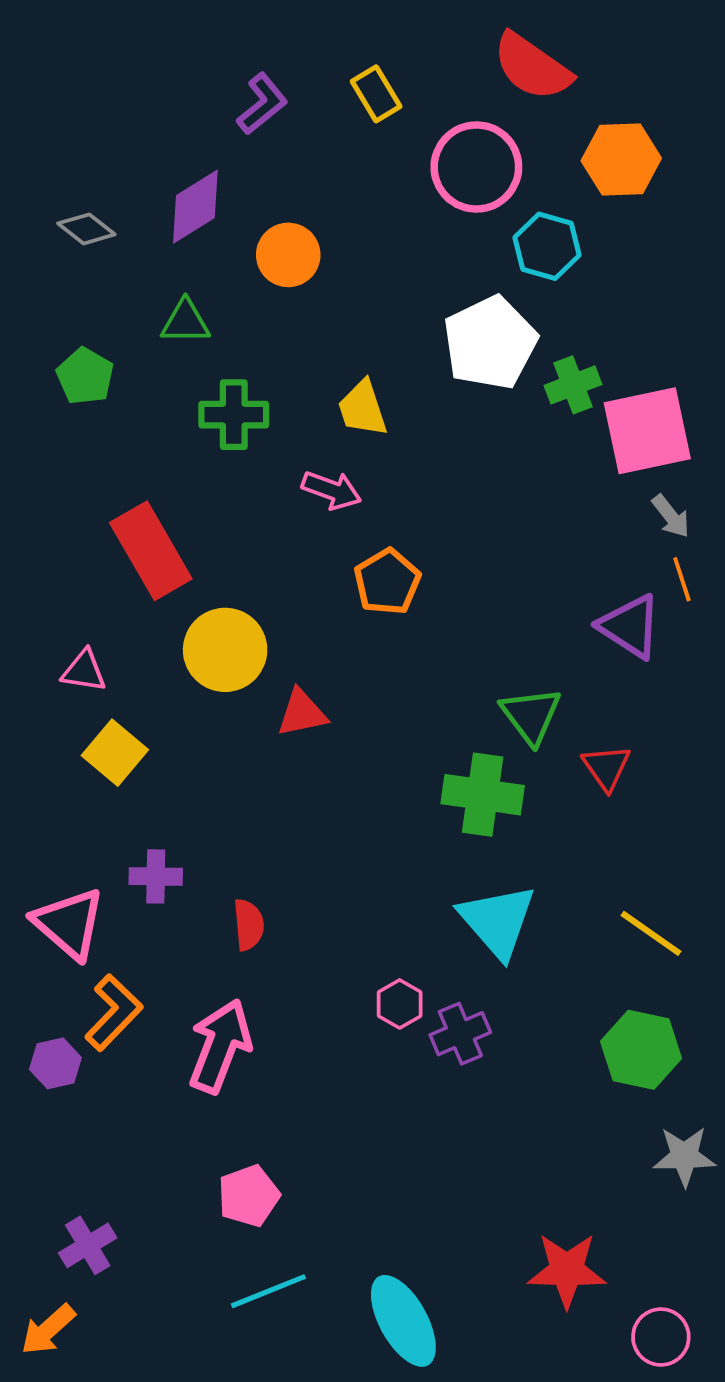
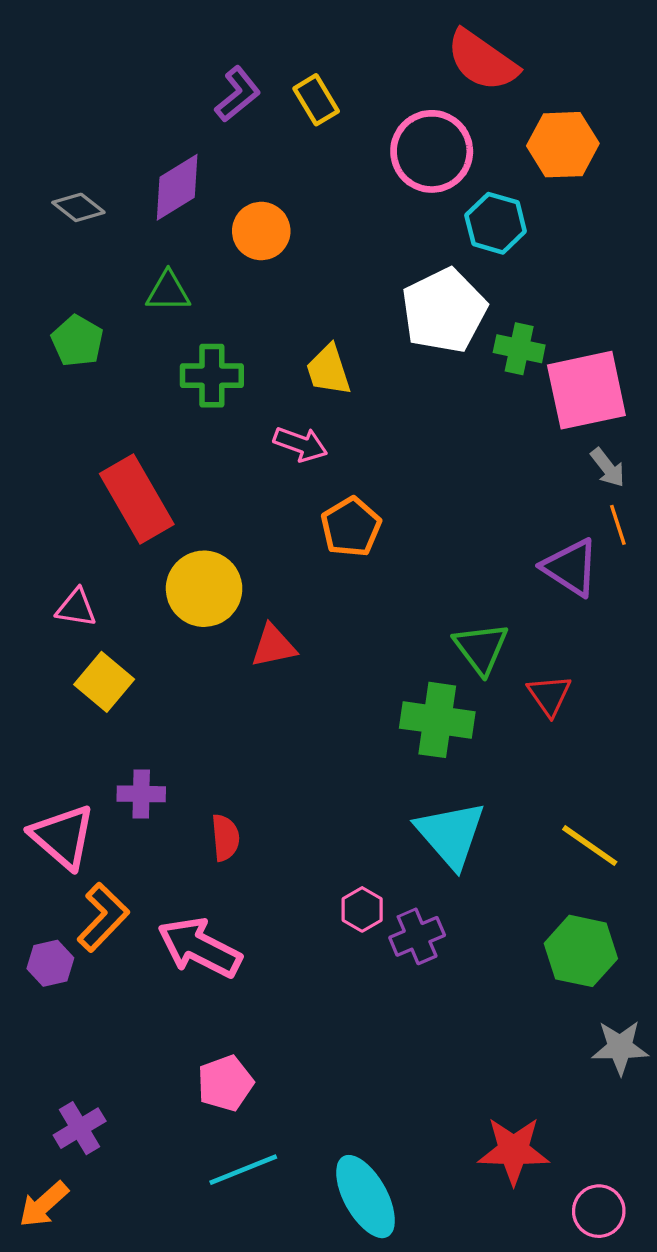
yellow rectangle: (376, 94) -> (316, 100), moved
green cross: (573, 385) -> (519, 349), turned 33
pink arrow: (220, 1046) -> (200, 948), turned -84

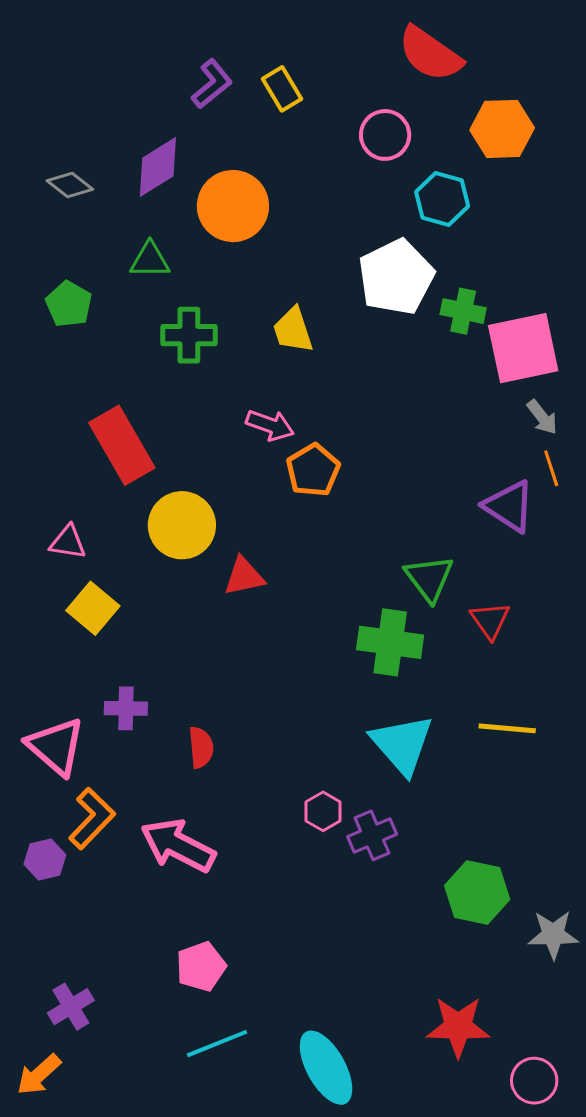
pink circle: (432, 151) -> (385, 135), size x0.7
orange circle: (261, 231) -> (233, 206), size x1.4
pink arrow: (300, 444) -> (270, 425), moved
yellow line: (590, 846) -> (507, 728), moved, turned -30
green hexagon: (581, 951) -> (477, 893), moved

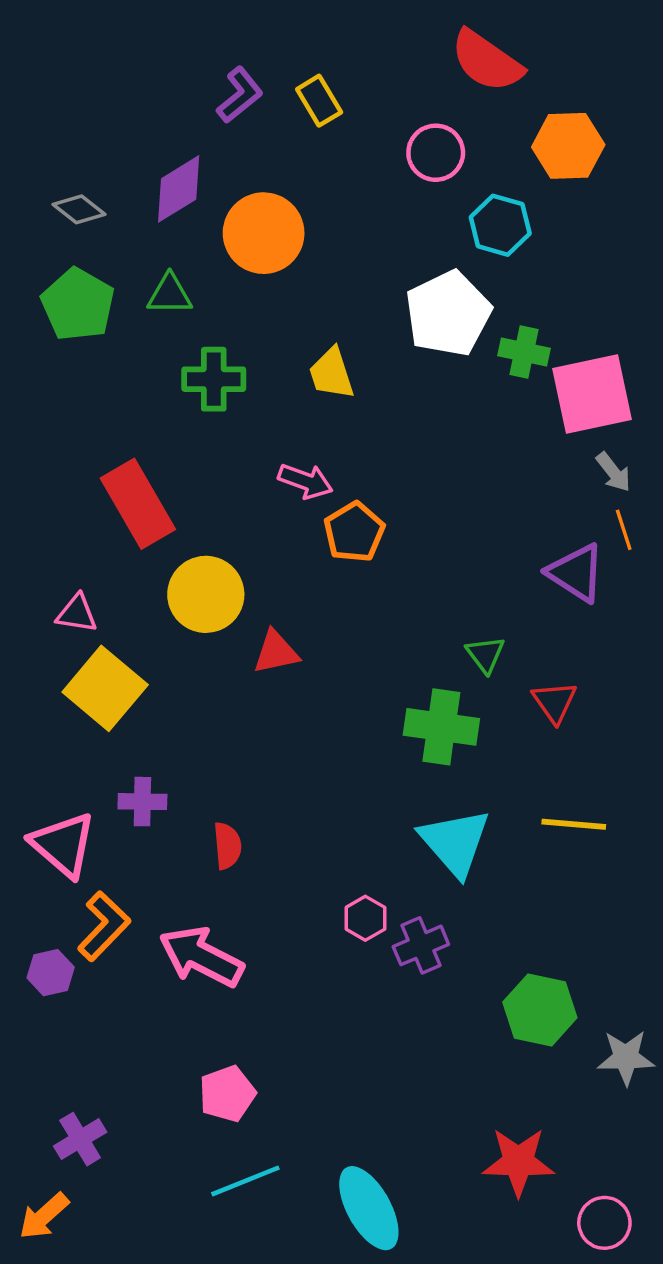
green pentagon: (69, 304) -> (78, 304), moved, size x1.4
green triangle: (429, 578) -> (486, 654), size x0.7
yellow square: (93, 608) -> (105, 688), size x1.4

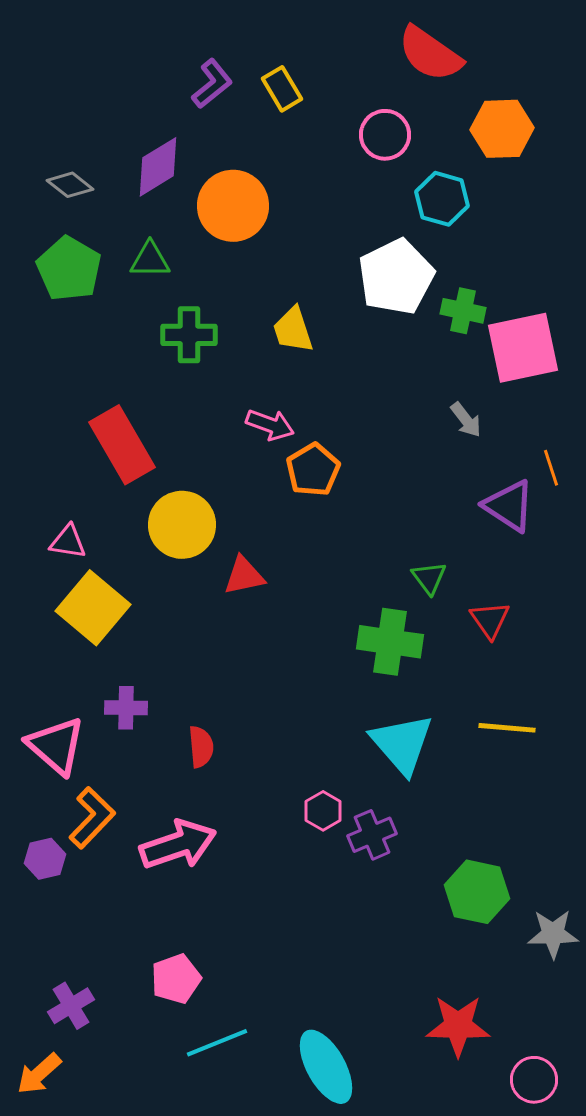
gray arrow: (613, 472) -> (466, 420), moved
pink arrow: (201, 957) -> (178, 845), turned 134
pink pentagon: (227, 1094) -> (176, 979), moved

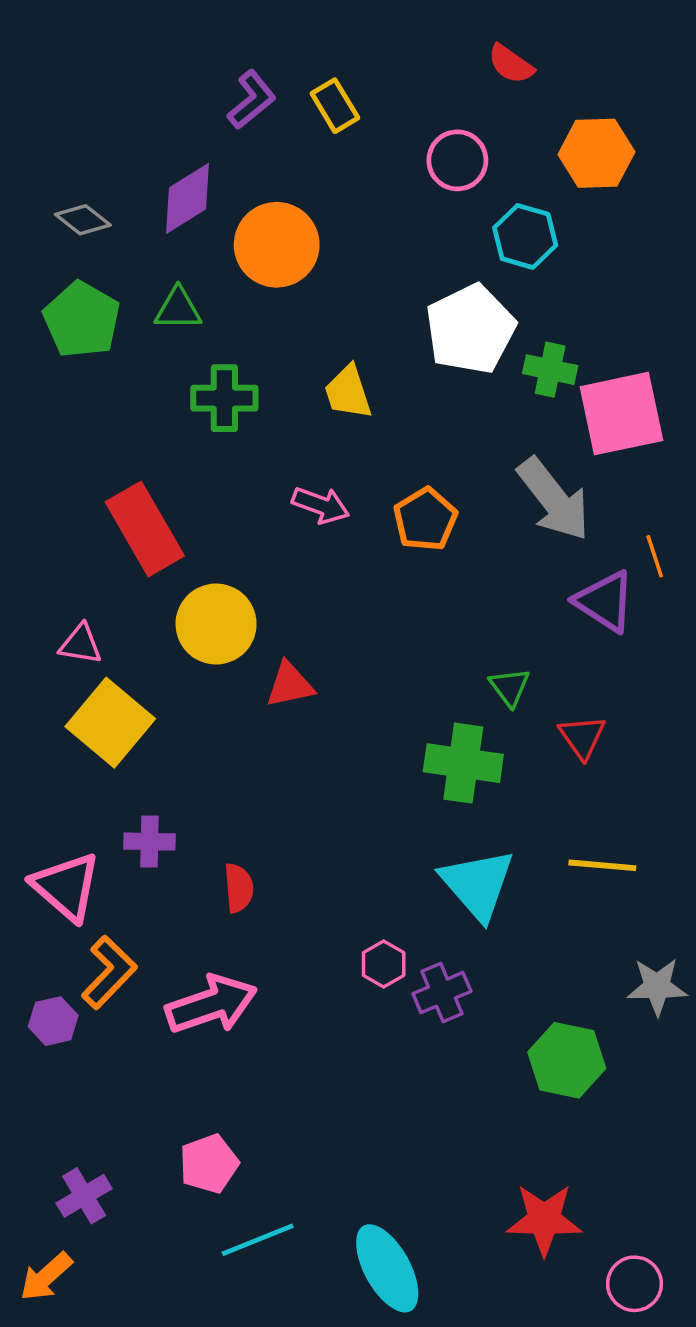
red semicircle: (430, 54) -> (511, 64), size x0.6
gray arrow: (466, 420) -> (554, 499), size x2.0
orange pentagon: (313, 470) -> (425, 519), moved
gray star: (553, 934) -> (657, 987), moved

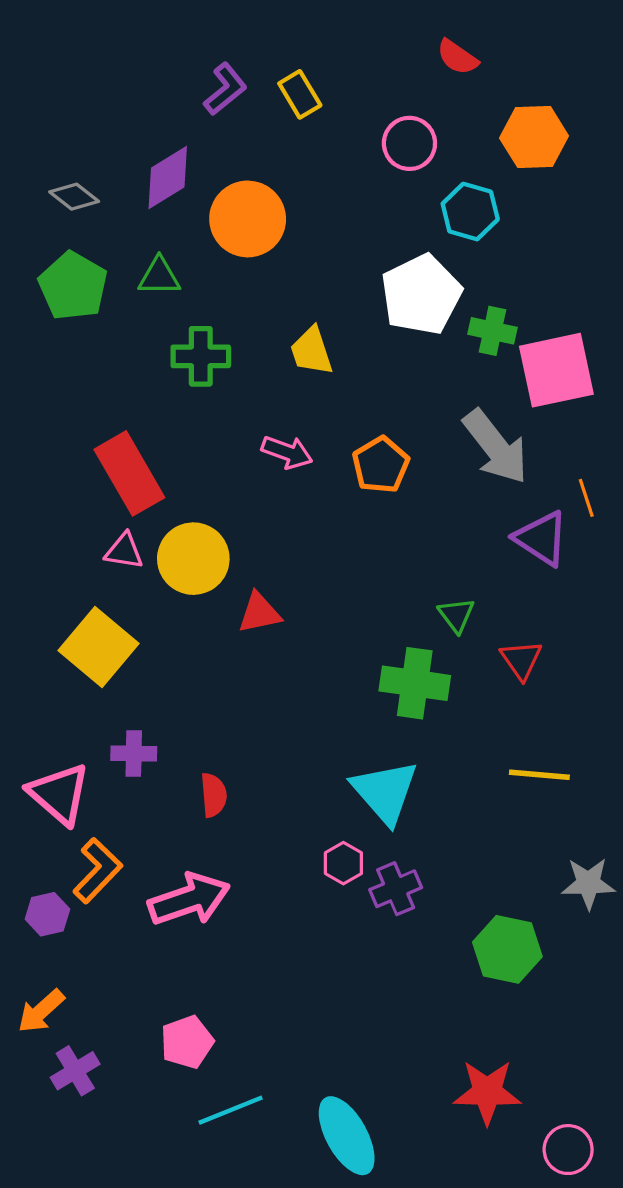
pink triangle: (81, 644) -> (124, 551), moved
cyan triangle: (478, 884) -> (385, 792), moved
orange arrow: (46, 1277) -> (41, 1011), moved

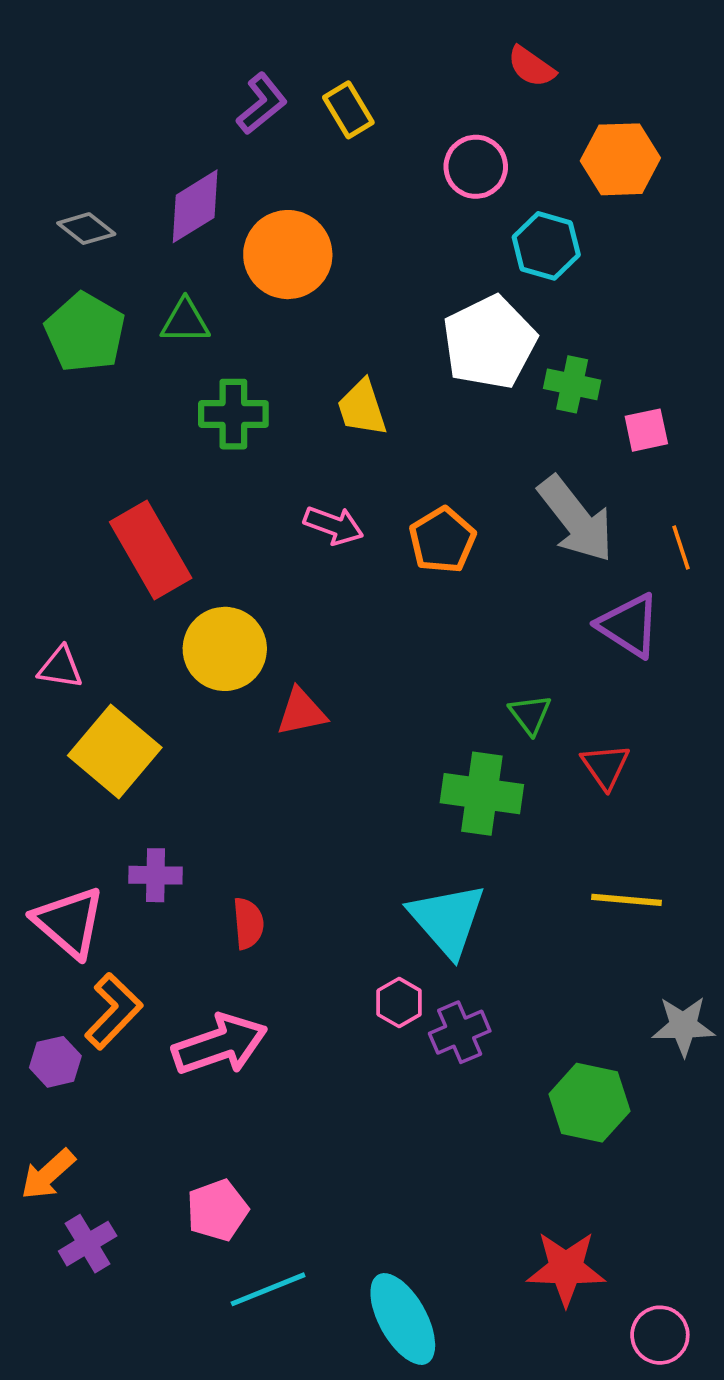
pink square: (556, 370) -> (646, 430), size x0.5
orange line: (586, 498) -> (681, 548), moved
pink triangle: (124, 551) -> (60, 667), moved

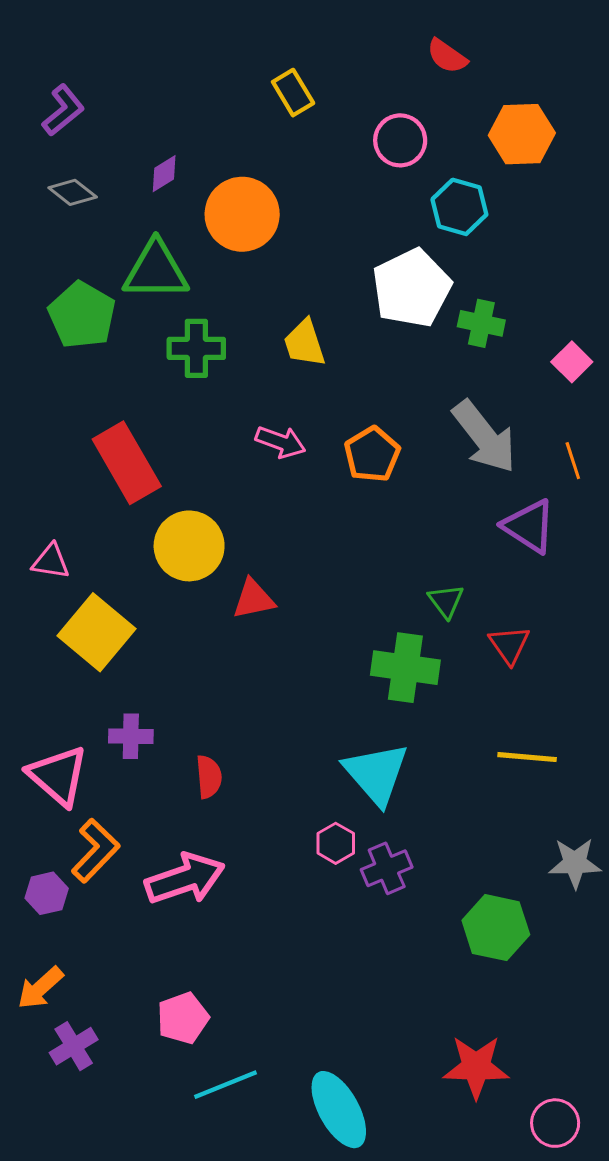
purple L-shape: (262, 104) -> (63, 110), moved
purple diamond: (195, 206) -> (164, 174), size x0.6
green triangle: (185, 321) -> (156, 270), size x1.6
green pentagon: (85, 332) -> (82, 315), moved
pink square: (646, 430) -> (572, 362), moved, turned -33

